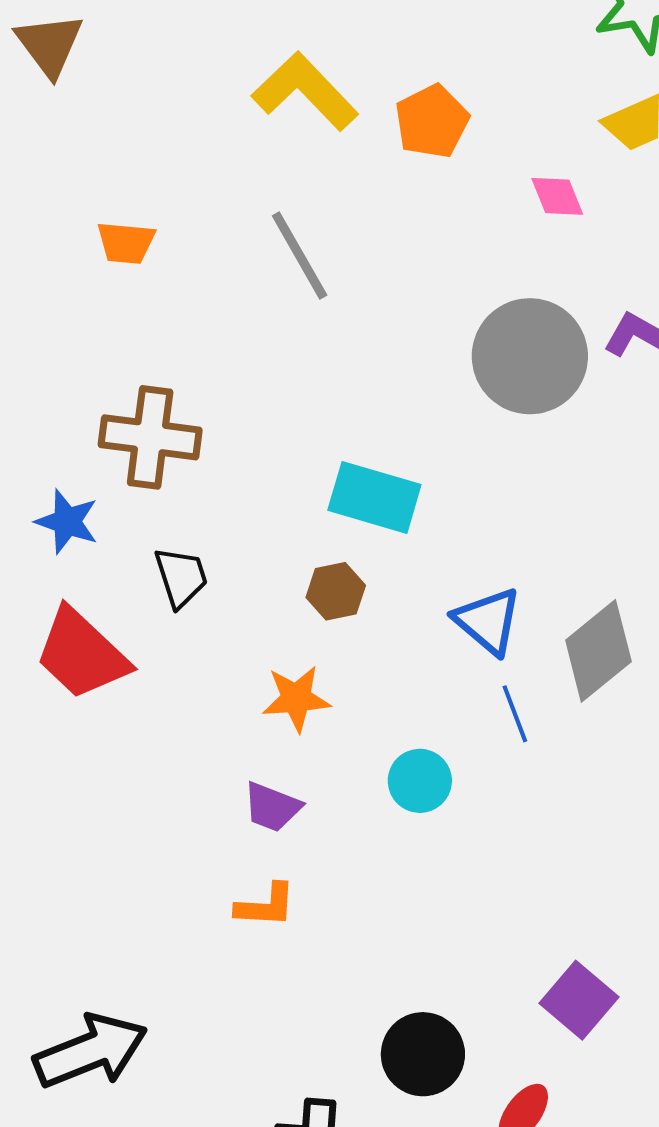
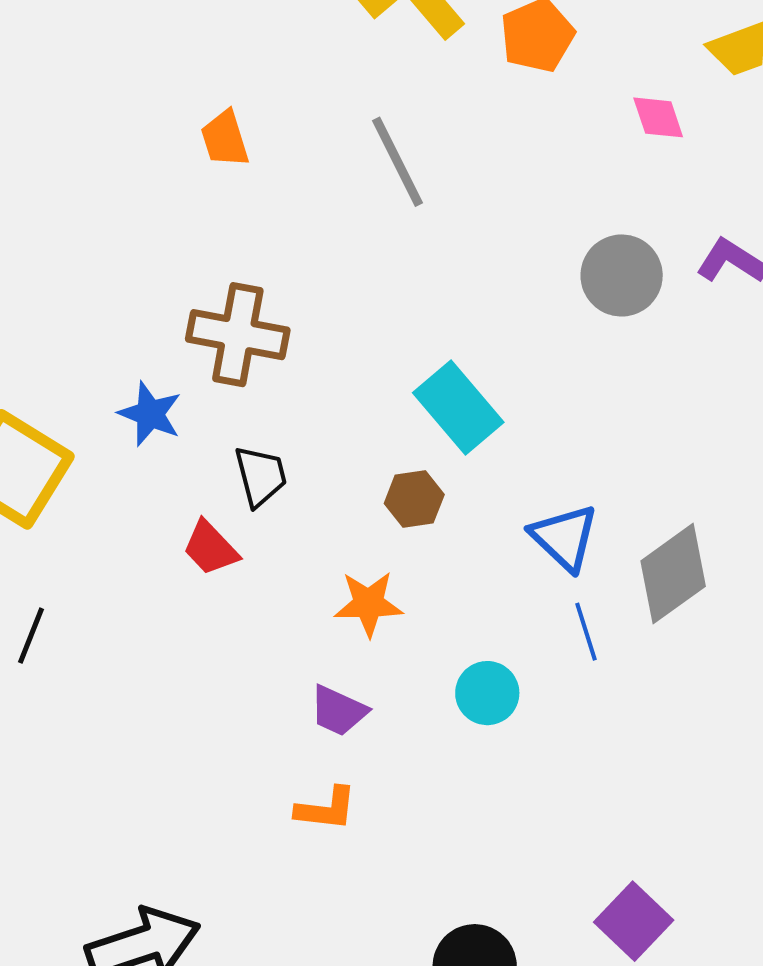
orange trapezoid: (126, 243) -> (225, 139), turned 64
gray circle: (530, 356) -> (622, 275), size x0.7
cyan rectangle: (374, 497) -> (458, 408), turned 30
red trapezoid: (82, 654) -> (210, 548), moved, size x0.6

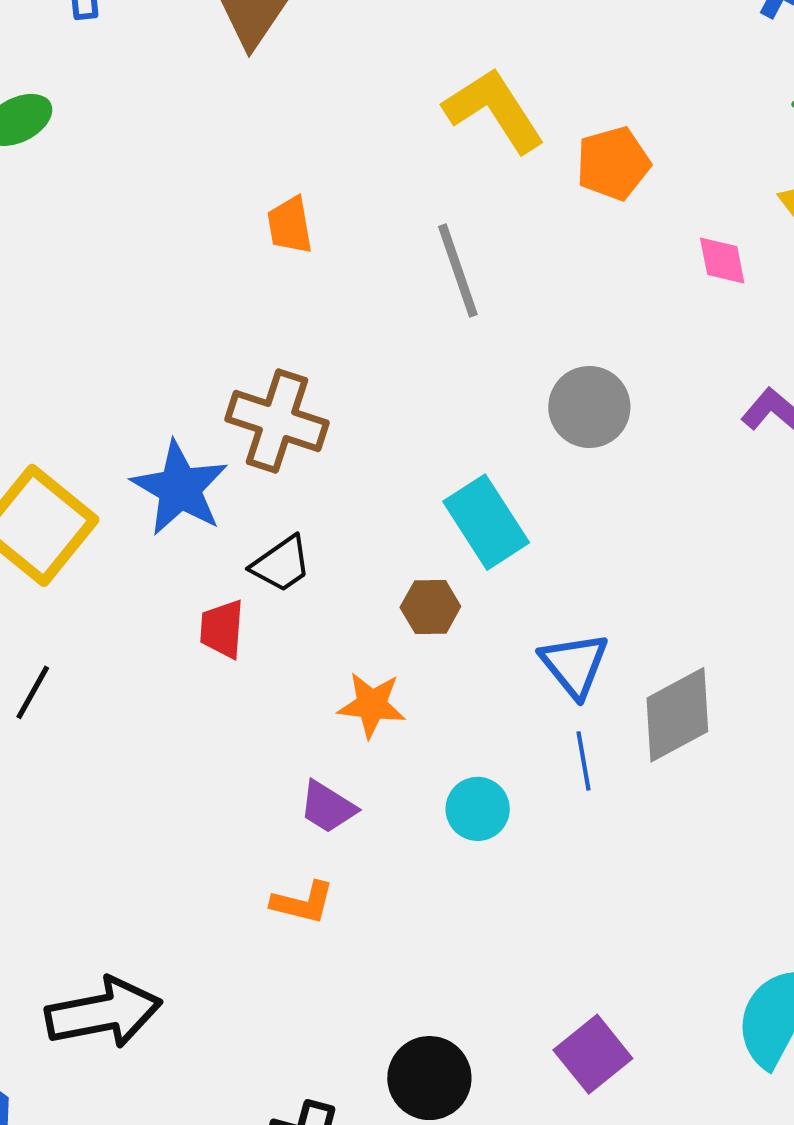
gray circle: (622, 275) -> (589, 407), moved
blue star: (150, 414) -> (180, 488), size x1.5
black trapezoid: (261, 476) -> (281, 564), turned 62
red trapezoid: (210, 548) -> (222, 629), turned 40

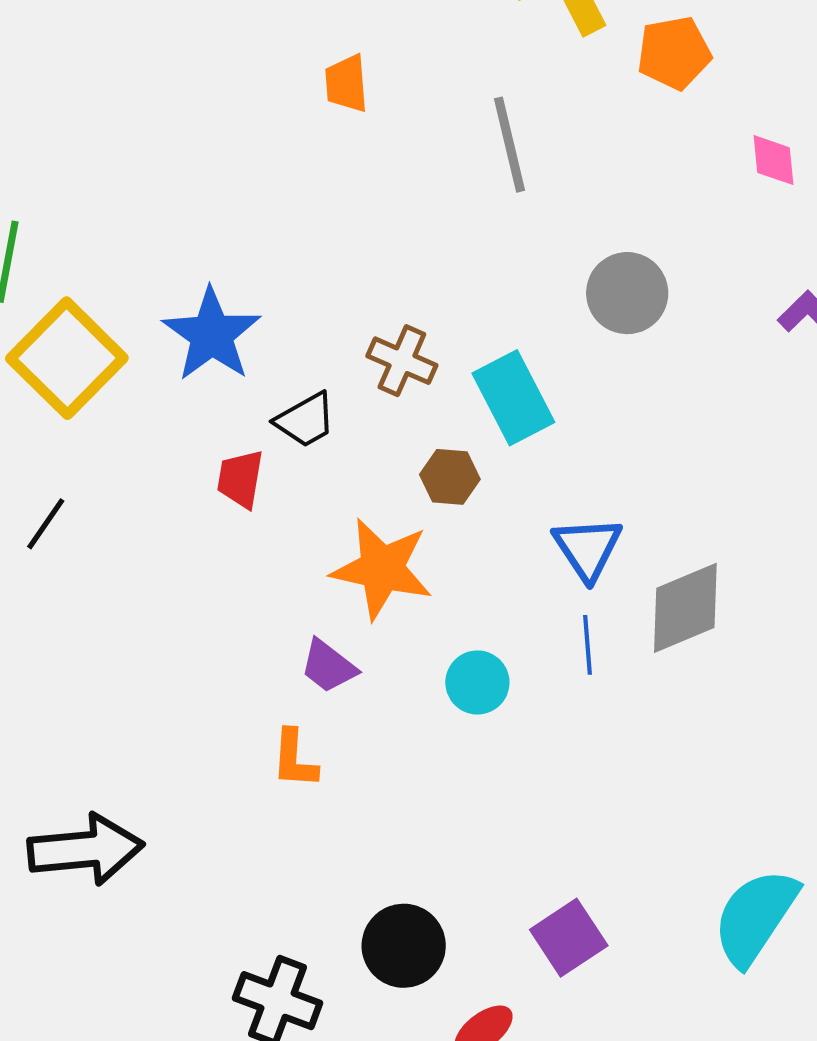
brown cross: (277, 421) -> (402, 361), moved, size x0.7
orange star: (372, 705) -> (382, 569), size x1.5
orange L-shape: (303, 903) -> (294, 759), turned 74

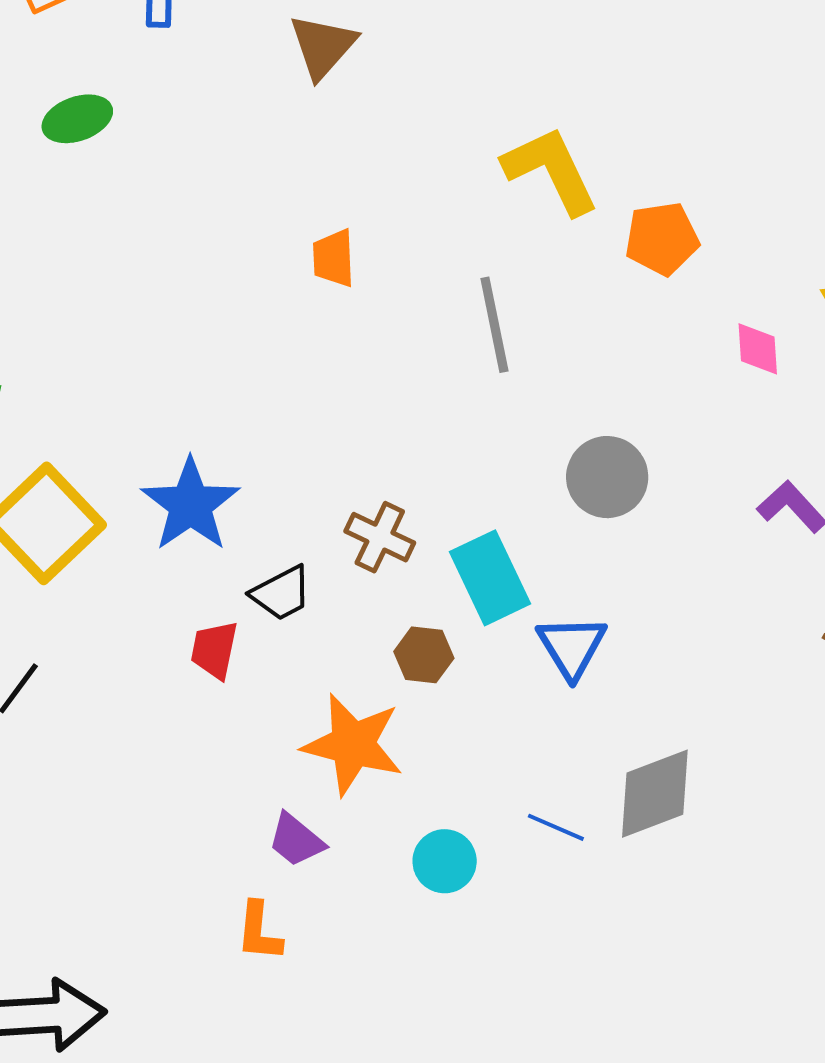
blue triangle: (588, 548) -> (572, 647), moved
blue line: (587, 645) -> (556, 827), turned -64

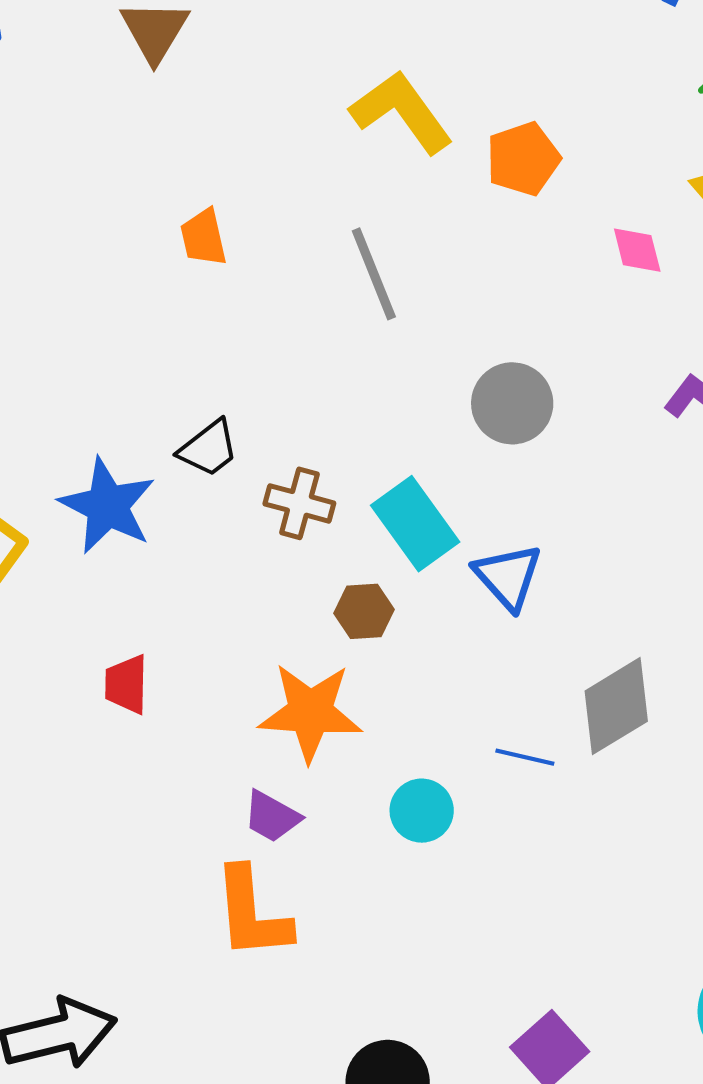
black trapezoid: (281, 593) -> (209, 448), moved
red trapezoid: (214, 650) -> (126, 684), moved
orange L-shape: (259, 932) -> (252, 913), size x1.6

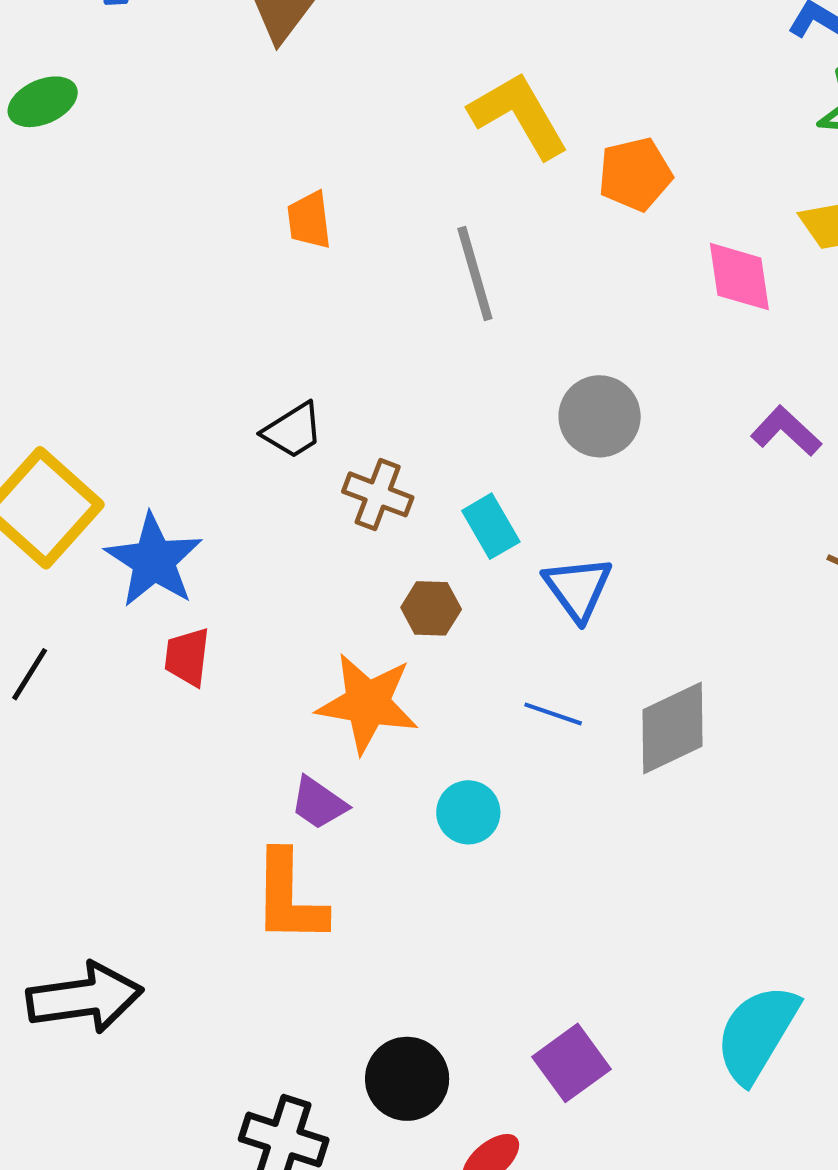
pink diamond: (637, 250) -> (739, 277), size x1.4
blue star: (107, 506) -> (154, 560), moved
cyan rectangle: (415, 524) -> (491, 526), size x0.7
blue line: (525, 757) -> (553, 714), moved

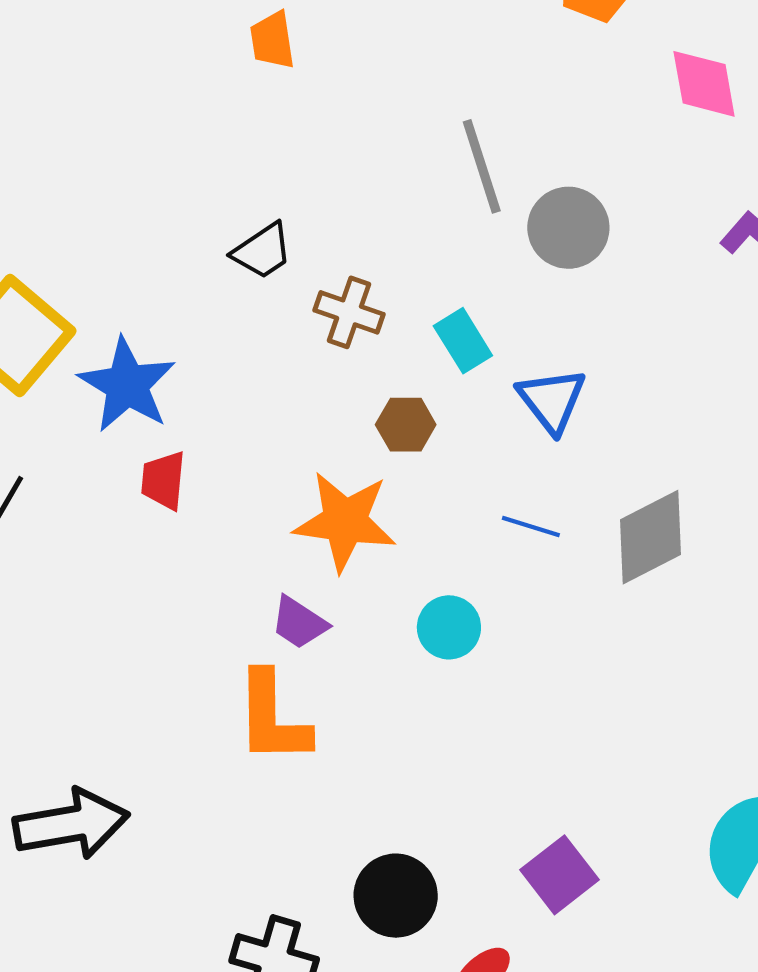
gray line: (475, 274) -> (482, 166), moved

